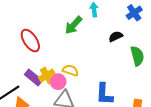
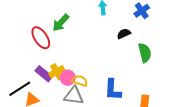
green arrow: (74, 25) -> (61, 23), moved
yellow semicircle: (70, 70) -> (80, 81), moved

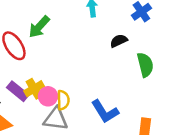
yellow semicircle: (80, 81) -> (63, 100), turned 70
blue L-shape: (113, 90) -> (105, 111), turned -35

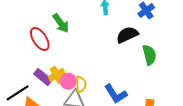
green arrow: (39, 27) -> (61, 23), turned -78
black semicircle: (119, 41) -> (127, 35), size x1.5

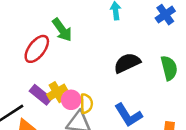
black semicircle: (127, 35) -> (127, 63), moved
red ellipse: (40, 39) -> (37, 49), turned 70

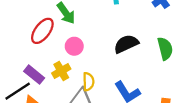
purple rectangle: (41, 95) -> (34, 75), moved
pink circle: (71, 100) -> (74, 46), moved

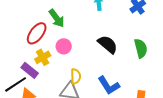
black semicircle: (126, 44) -> (108, 44), turned 65
yellow cross: (61, 71) -> (43, 57), moved

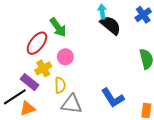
black semicircle: (108, 44) -> (111, 25), moved
yellow semicircle: (76, 76) -> (60, 85), moved

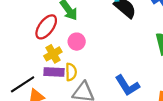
purple rectangle: (30, 82) -> (54, 72), moved, turned -36

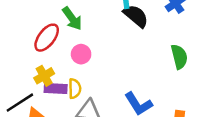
yellow cross: (53, 54) -> (44, 76), moved

